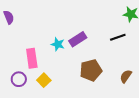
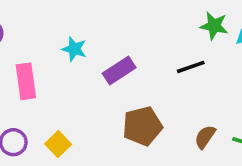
cyan star: (58, 44) -> (74, 49), moved
pink rectangle: (32, 58) -> (26, 81), moved

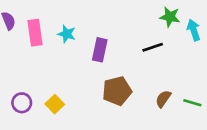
purple rectangle: (119, 71) -> (100, 50), turned -45
pink rectangle: (26, 81) -> (35, 33), moved

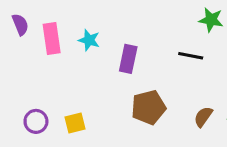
black line: (153, 47) -> (191, 56), turned 30
yellow square: (55, 104) -> (75, 123), turned 30

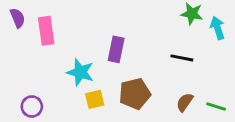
cyan star: (89, 40) -> (80, 72), moved, size x1.4
black line: (191, 56) -> (182, 58), moved
yellow square: (75, 123) -> (95, 99), moved

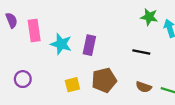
cyan star: (80, 72) -> (61, 44), moved
brown semicircle: (185, 102) -> (144, 87), turned -105
purple circle: (32, 107) -> (23, 79), moved

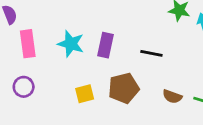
pink rectangle: (34, 30) -> (28, 44), moved
black line: (141, 52) -> (151, 53), moved

